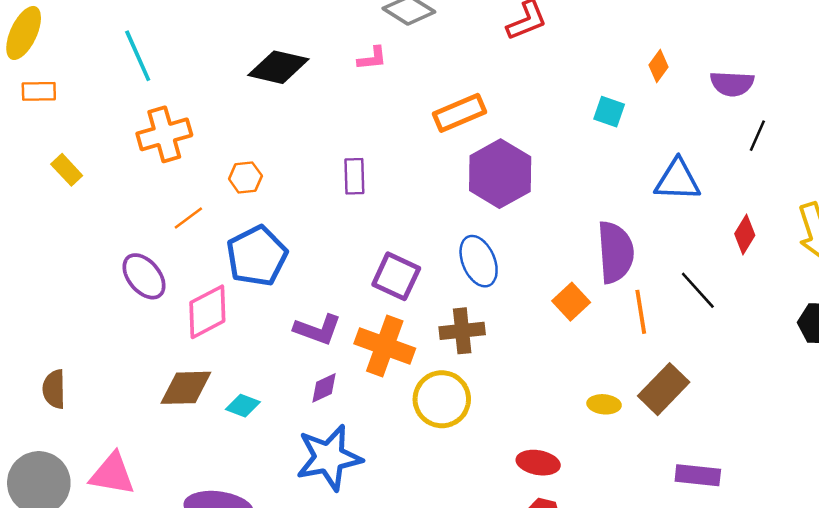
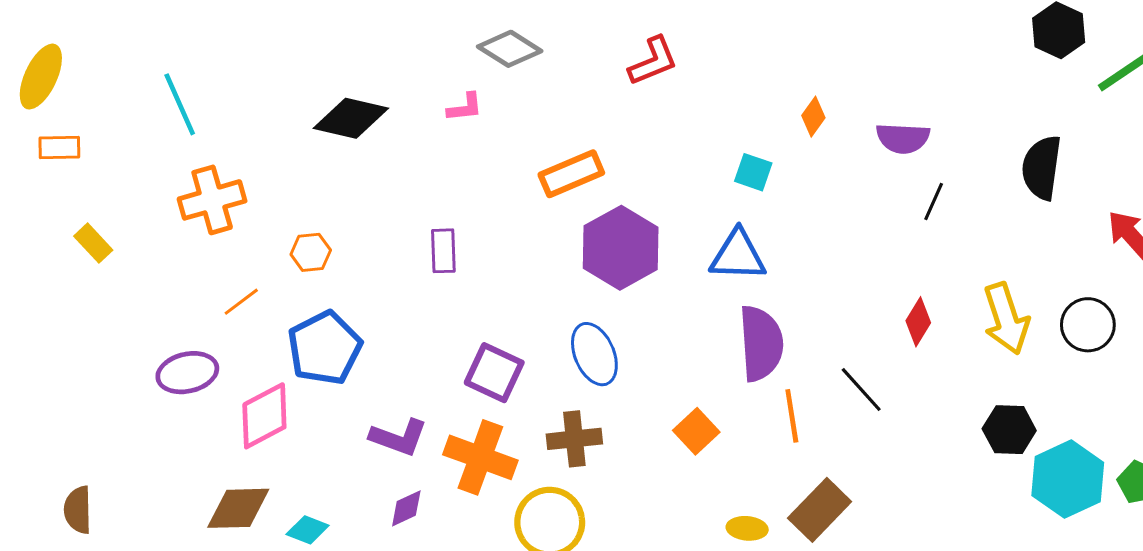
blue triangle: (678, 180) -> (738, 255), moved
purple ellipse: (144, 276) -> (187, 373), turned -63
orange square: (571, 302) -> (696, 431), moved

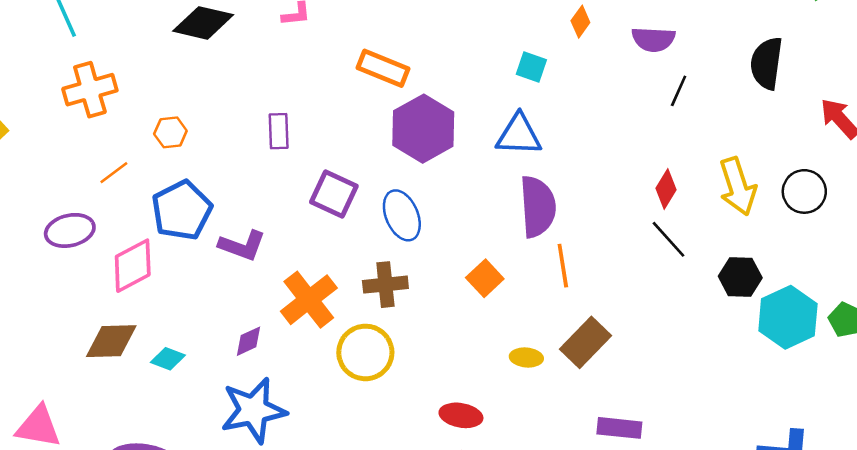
orange rectangle: (571, 174) -> (383, 68), turned 45
purple square: (494, 373) -> (334, 194), moved
black line: (861, 390) -> (668, 239), moved
purple L-shape: (399, 437) -> (242, 246), moved
orange cross: (480, 457) -> (309, 300), turned 32

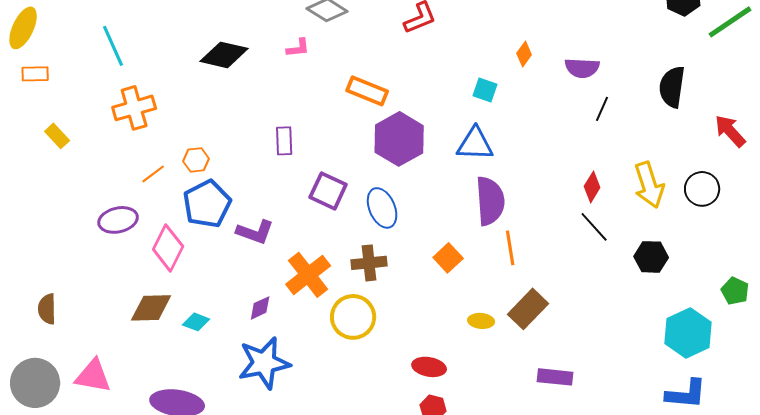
orange hexagon: (170, 132) -> (196, 160), moved
pink diamond: (133, 266) -> (168, 248), turned -36
cyan hexagon: (788, 317) -> (688, 333), moved

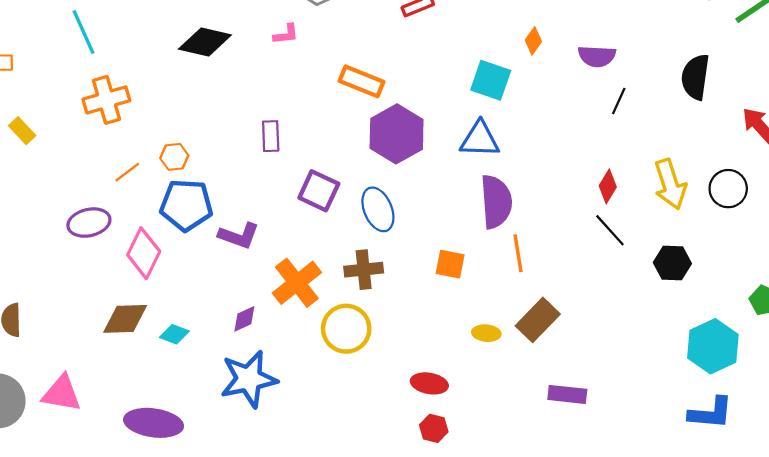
cyan square: (485, 90) -> (491, 80), size x1.5
blue pentagon: (207, 204) -> (186, 205), turned 30
orange square: (448, 258) -> (450, 264), turned -36

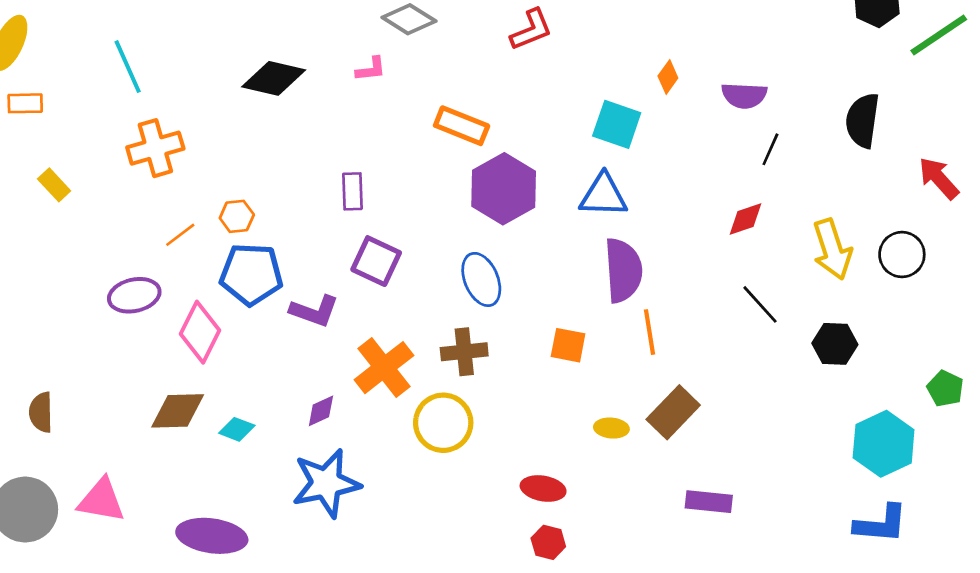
red diamond: (608, 186) -> (745, 219), moved, turned 40
purple square: (319, 191) -> (376, 261), moved

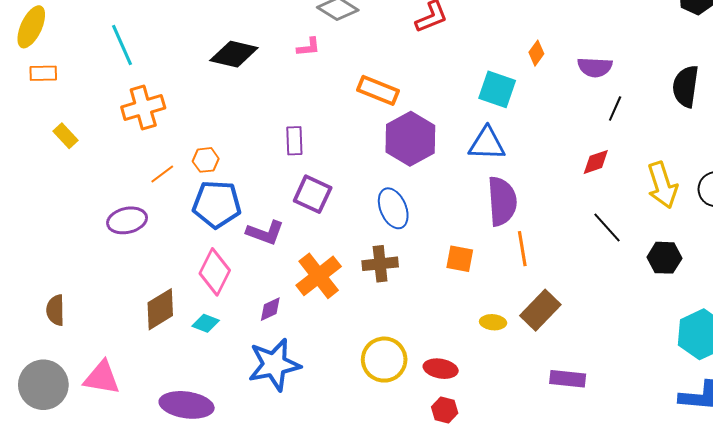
pink diamond: (200, 332) -> (215, 272), moved
brown diamond: (178, 411) -> (160, 309), turned -30
yellow circle: (443, 423) -> (384, 360), moved

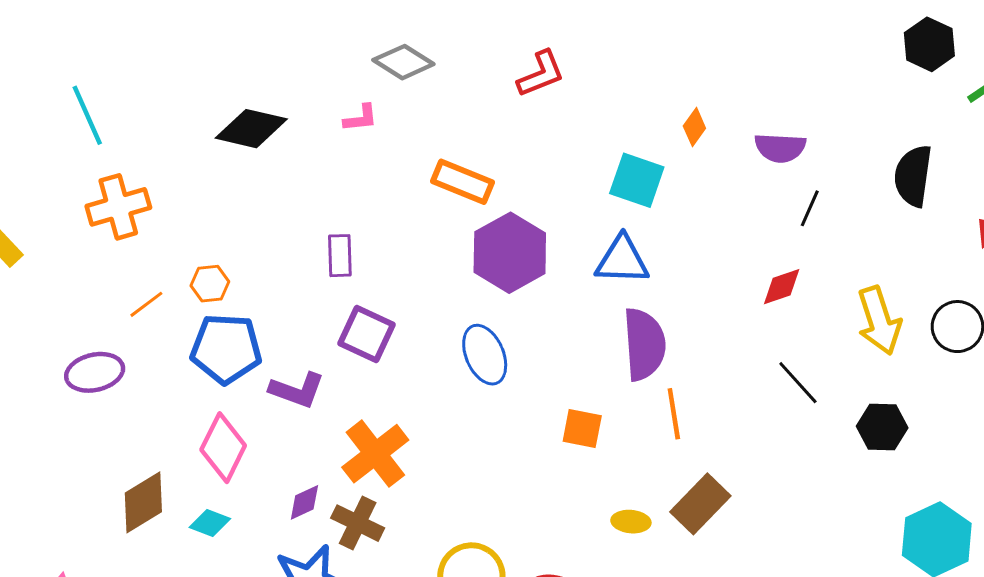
brown cross: (380, 264) -> (358, 523), moved, turned 32

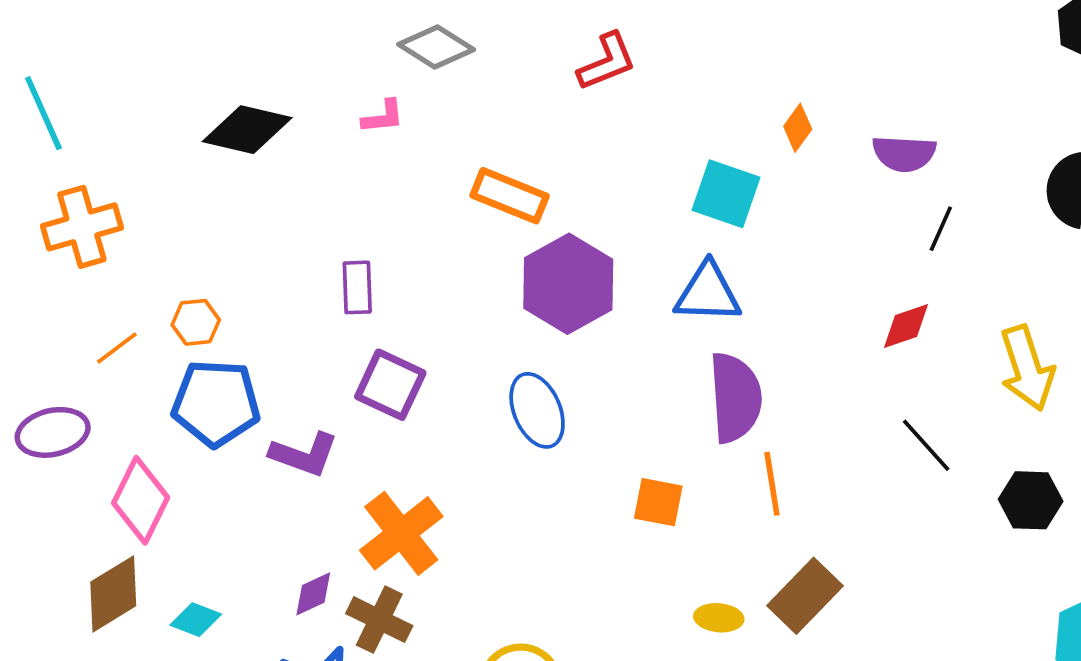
pink diamond: (223, 448) -> (141, 500), moved

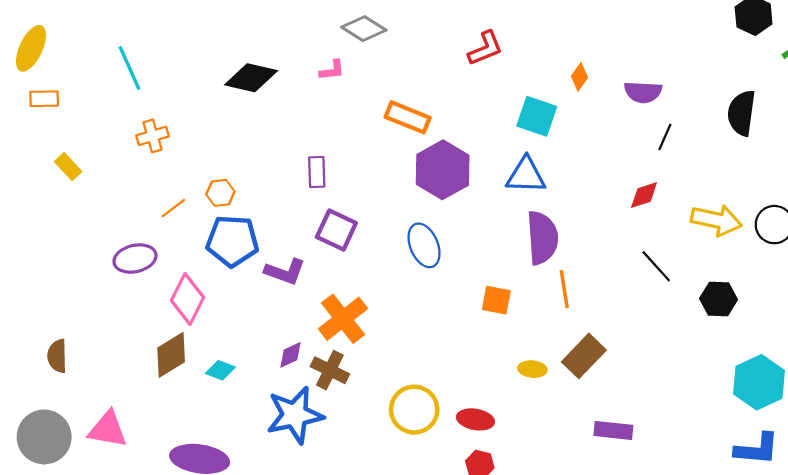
red L-shape: (607, 62) -> (485, 48), moved
orange cross: (82, 227) -> (153, 136), size x0.7
yellow arrow: (1027, 368) -> (716, 220), turned -60

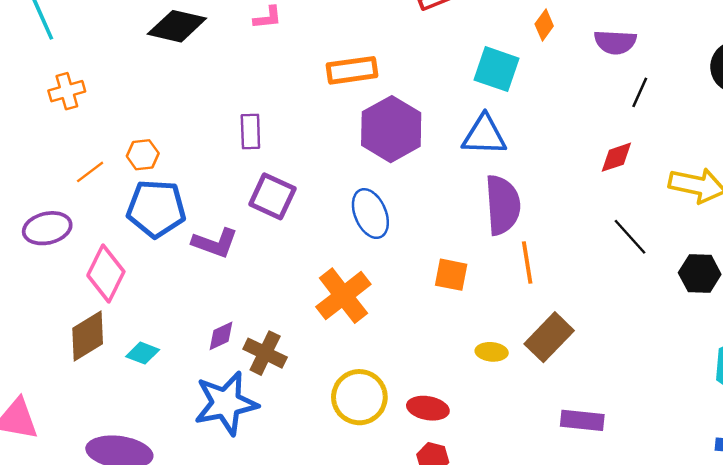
orange rectangle: (408, 117) -> (352, 70), turned -30
orange cross: (343, 319) -> (343, 296), moved

